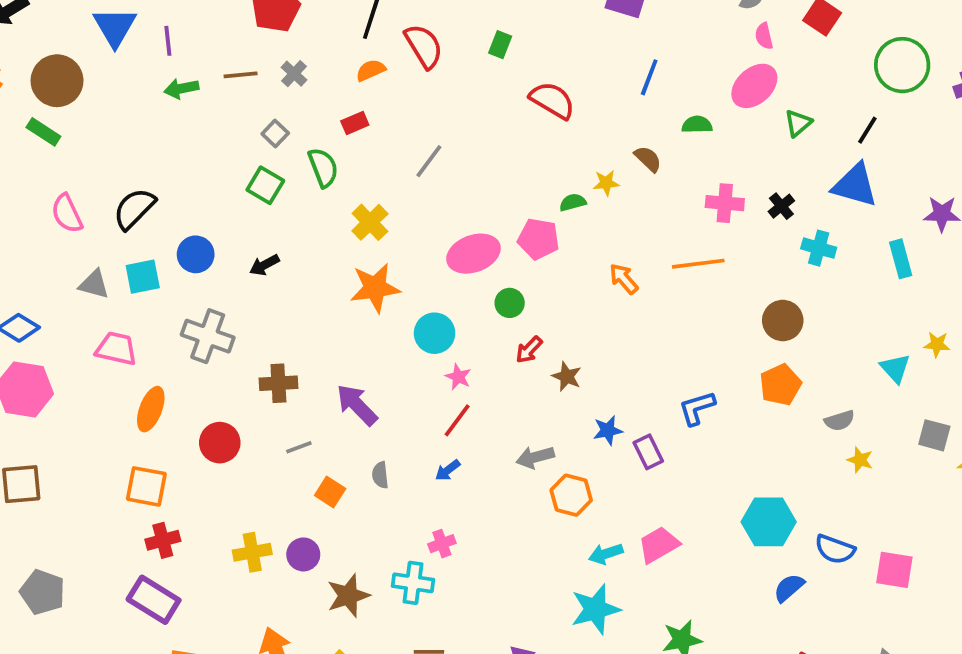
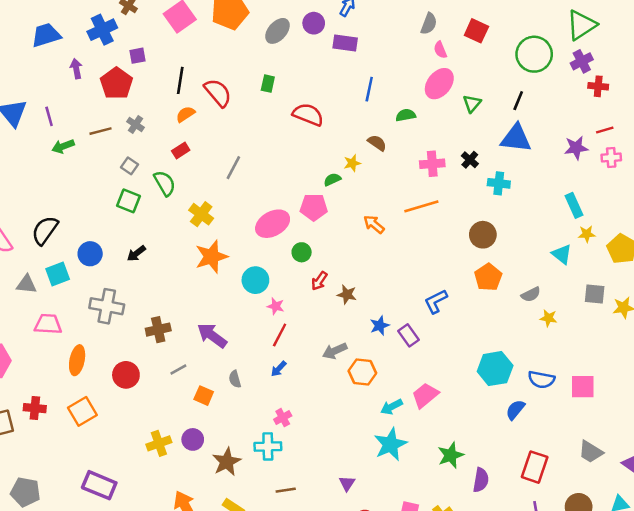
cyan rectangle: (901, 259) -> (574, 205), moved
orange square: (146, 486) -> (82, 411), turned -32
red cross: (163, 540) -> (35, 408), moved, turned 30

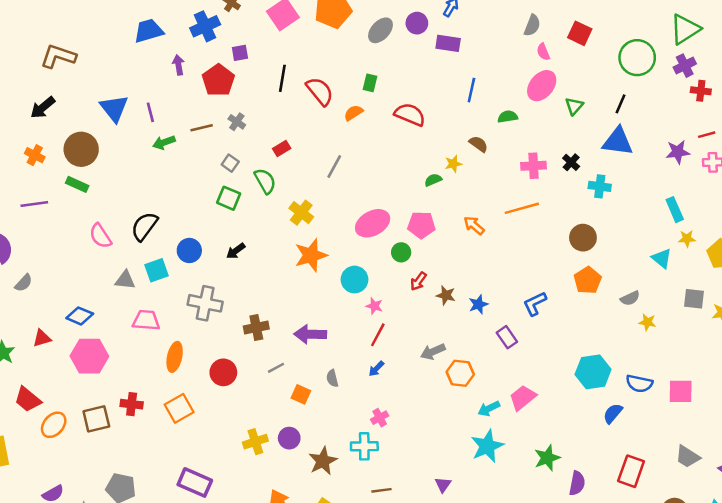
orange semicircle: (185, 114) -> (353, 113), moved
pink pentagon: (314, 207) -> (421, 225), moved
blue star: (380, 326) -> (478, 304), moved
purple arrow: (212, 335) -> (310, 334), turned -36

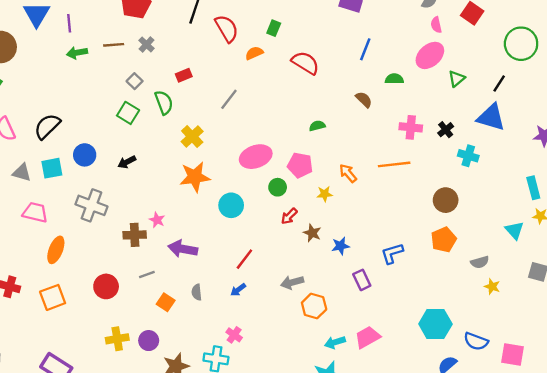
yellow star: (453, 164) -> (325, 194), moved
pink star: (374, 306) -> (157, 220), moved
red circle: (223, 372) -> (106, 286), moved
pink cross: (380, 418) -> (234, 335), turned -35

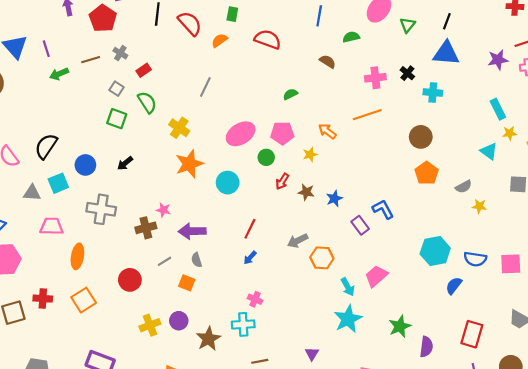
red rectangle: (184, 75) -> (144, 70), moved
blue L-shape: (392, 253) -> (383, 209), moved, turned 90
gray semicircle: (197, 292) -> (197, 260), moved
cyan arrow: (335, 342) -> (348, 287), turned -90

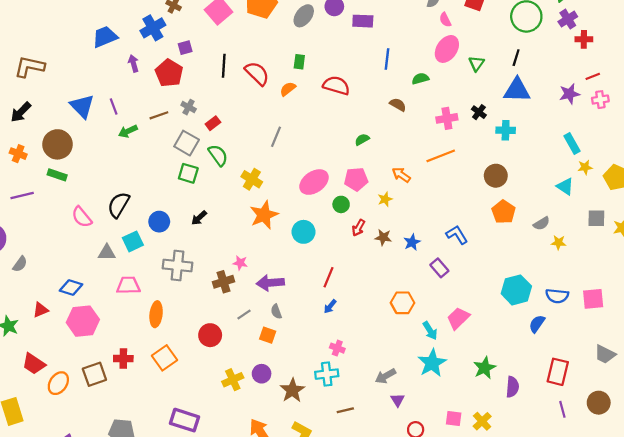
gray square: (116, 89) -> (187, 143), size x1.6
blue L-shape: (383, 209) -> (457, 235), moved
gray arrow: (298, 241) -> (386, 376), moved

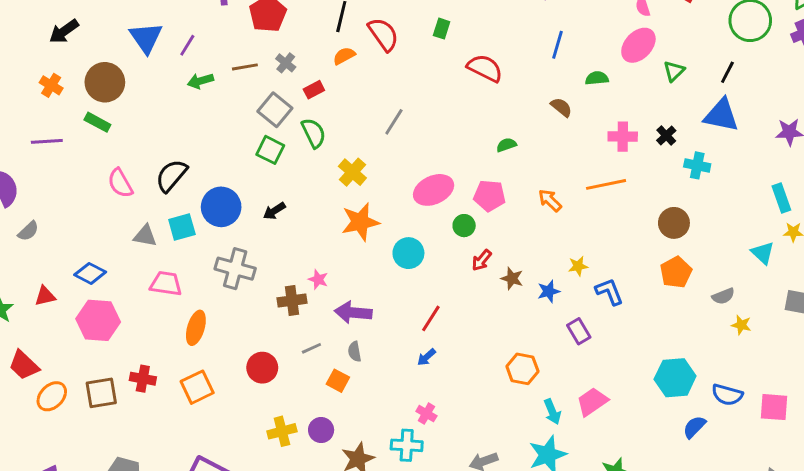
orange semicircle: (288, 89) -> (344, 56), moved
purple line: (114, 107) -> (187, 45), turned 42
yellow star: (385, 199) -> (578, 266), moved
blue circle: (159, 222) -> (221, 207), size x1.4

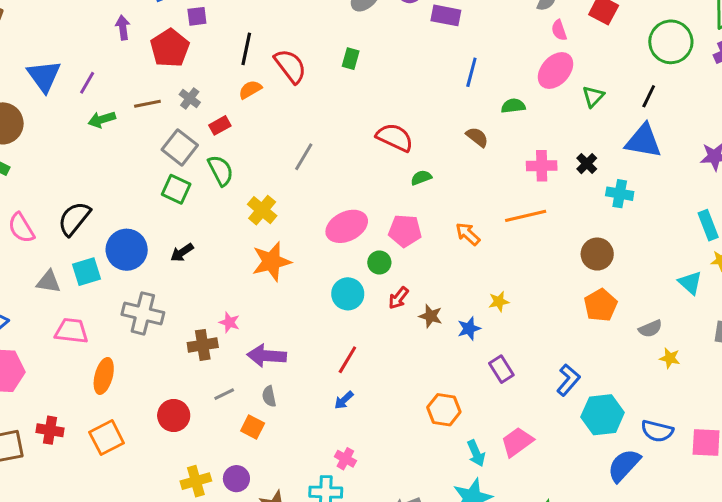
red semicircle: (485, 68) -> (395, 137), moved
cyan circle: (408, 253) -> (348, 294), moved
blue L-shape: (609, 292) -> (568, 380), moved, turned 64
blue semicircle: (694, 427) -> (624, 465), size x1.4

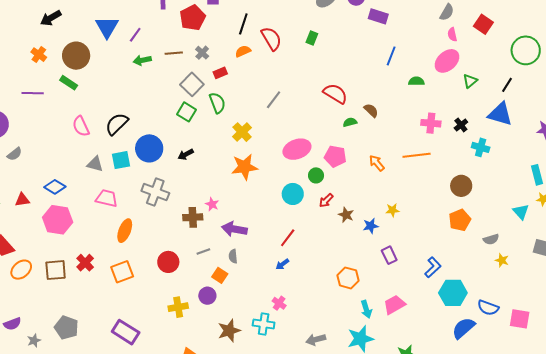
brown semicircle: (477, 137) -> (371, 110), moved
red cross: (50, 430) -> (85, 263), turned 30
purple circle: (236, 479) -> (207, 296), moved

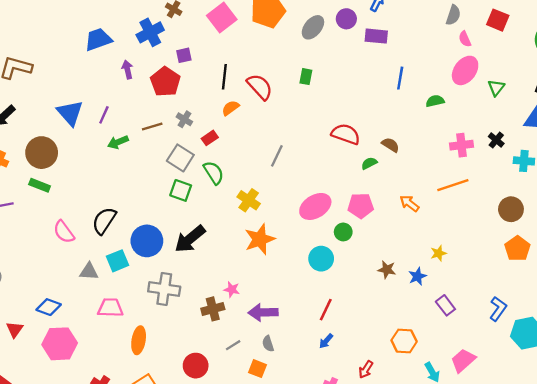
black arrow: (186, 154) -> (190, 239), size x1.8
red triangle: (22, 200) -> (15, 330), turned -35
red arrow: (326, 200) -> (366, 369), moved

